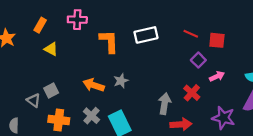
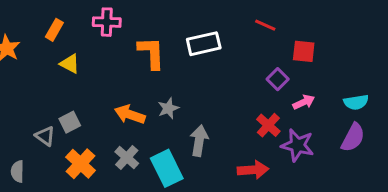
red line: (191, 34) -> (265, 25), moved
gray arrow: (165, 104) -> (199, 141), moved
purple star: (223, 118) -> (298, 145), moved
orange cross: (59, 120) -> (81, 164), turned 36

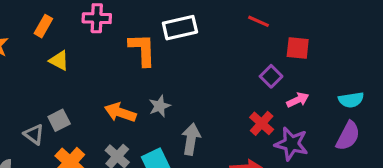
white rectangle: (204, 44) -> (180, 28), moved

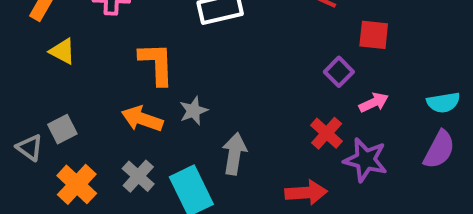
orange L-shape: (142, 50) -> (157, 64), moved

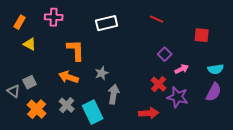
red square: (374, 35) -> (202, 35), moved
gray star: (193, 111) -> (102, 73), moved

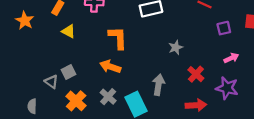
purple square: (165, 54) -> (224, 28), moved, turned 32
gray star: (102, 73) -> (176, 47), moved
red cross: (159, 84) -> (196, 74), moved

